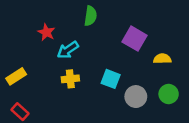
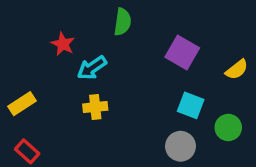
yellow semicircle: (162, 59) -> (237, 70), moved, turned 144
cyan square: (111, 79) -> (191, 105), moved
gray circle: (136, 97) -> (180, 146), moved

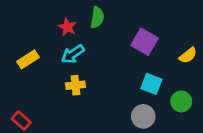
red star: (63, 44) -> (67, 27), moved
yellow rectangle: (22, 104) -> (28, 59), moved

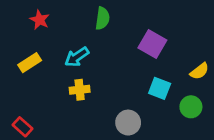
red star: (67, 27) -> (40, 20), moved
yellow semicircle: (188, 55) -> (199, 71), moved
gray circle: (143, 116) -> (128, 123), moved

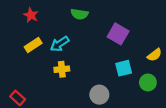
green semicircle: (102, 18) -> (79, 14), turned 91
yellow rectangle: (30, 63) -> (33, 45), moved
cyan square: (160, 88) -> (124, 68), turned -35

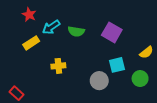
green semicircle: (79, 14) -> (76, 31), moved
cyan arrow: (60, 44) -> (51, 27), moved
gray circle: (99, 95) -> (99, 81), moved

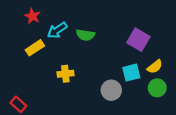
purple square: (112, 32) -> (138, 40), moved
yellow semicircle: (146, 52) -> (155, 67), moved

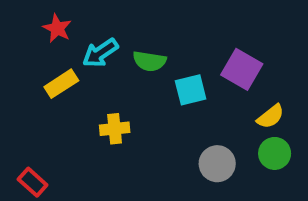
cyan square: (131, 73) -> (191, 90), moved
gray circle: (111, 90) -> (217, 164), moved

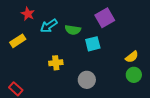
purple square: (242, 69) -> (105, 18), moved, turned 30
yellow rectangle: (61, 84) -> (18, 41), moved
gray circle: (217, 164) -> (87, 80), moved

